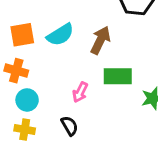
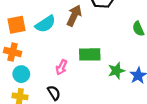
brown arrow: (100, 40) -> (74, 15), moved

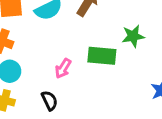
green star: (116, 71) -> (133, 36), moved

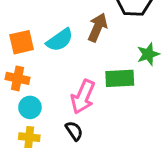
pink arrow: (63, 68) -> (83, 97), size x1.6

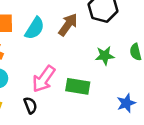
cyan semicircle: (60, 40) -> (35, 28), turned -35
green rectangle: (120, 78) -> (78, 86), moved

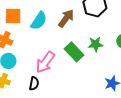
green rectangle: (78, 86) -> (74, 52), moved, turned 36
black semicircle: (30, 105) -> (34, 84), turned 32

